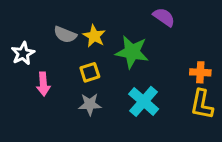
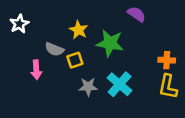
gray semicircle: (65, 35) -> (54, 49), moved
white star: (23, 53) -> (19, 24), moved
gray star: (90, 104) -> (88, 87), moved

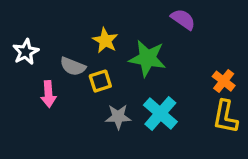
white star: (19, 24) -> (26, 52), moved
orange cross: (167, 60) -> (224, 81), turned 35

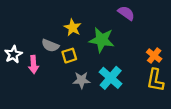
white star: (26, 52) -> (13, 54), moved

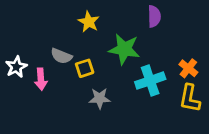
purple semicircle: (126, 13) -> (154, 16), turned 54
yellow star: (73, 28) -> (89, 22), moved
cyan cross: (111, 78) -> (150, 81), moved, turned 30

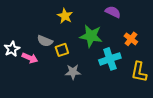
purple semicircle: (154, 16) -> (113, 12), turned -63
orange cross: (188, 68) -> (131, 39), moved
pink arrow: (41, 79) -> (30, 58), turned -63

